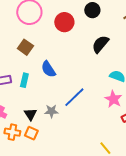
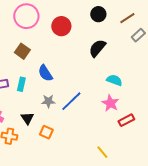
black circle: (92, 10) -> (98, 14), moved
gray star: (51, 111) -> (48, 101), moved
orange square: (31, 133) -> (46, 132), moved

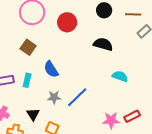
brown line: (127, 18) -> (133, 14), turned 35
black semicircle: (97, 48) -> (103, 44), turned 66
pink star: (110, 103) -> (111, 120), moved, turned -30

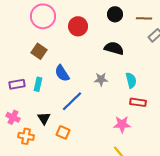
cyan semicircle: (120, 76) -> (131, 80), turned 56
gray star: (54, 97) -> (101, 79), moved
blue line: (77, 97) -> (72, 101), moved
red rectangle: (132, 116) -> (138, 102), moved, turned 35

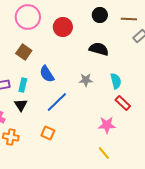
red rectangle: (138, 102) -> (123, 103), turned 35
black triangle: (44, 118) -> (21, 105), moved

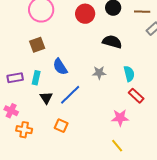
red circle: (63, 27) -> (85, 14), moved
brown square: (24, 52) -> (37, 45), turned 35
black triangle: (21, 105) -> (46, 98), moved

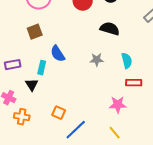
cyan rectangle: (36, 78) -> (42, 68), moved
blue line: (70, 95) -> (76, 130), moved
red rectangle: (136, 96) -> (134, 83), turned -42
black triangle: (46, 98) -> (32, 85), moved

